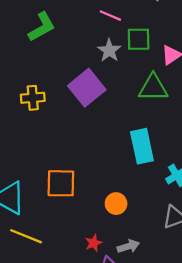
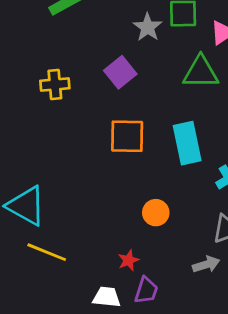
purple square: (87, 88) -> (120, 72), size x0.7
orange square: (61, 183) -> (127, 136), moved
gray arrow: (128, 246) -> (206, 264), moved

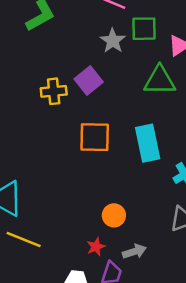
yellow cross: (55, 84) -> (54, 91), moved
orange circle: (156, 213) -> (114, 215), moved
gray arrow: (206, 264) -> (134, 252), moved

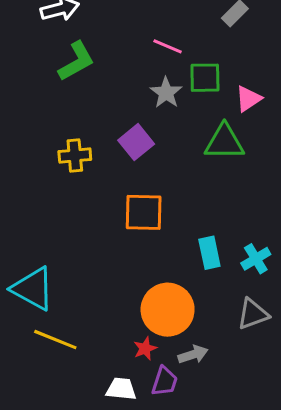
yellow cross: (54, 91) -> (75, 156), moved
cyan rectangle: (148, 143) -> (209, 253), moved, size x0.7
orange circle: (114, 215) -> (168, 310), size x1.8

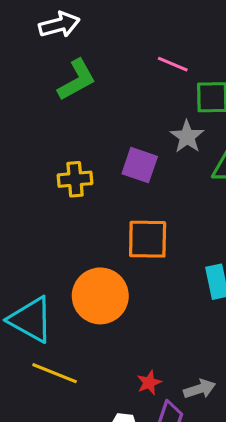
gray star: (166, 93) -> (187, 137), moved
purple square: (136, 142) -> (140, 165), turned -32
orange circle: (168, 310) -> (100, 296), moved

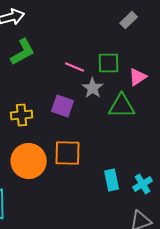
pink line: (173, 64) -> (75, 67), moved
orange circle: (100, 296) -> (29, 161), moved

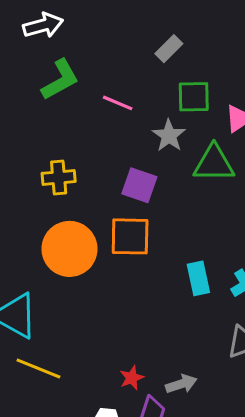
gray rectangle: (129, 20) -> (169, 49), moved
pink line: (75, 67) -> (118, 103), moved
purple square: (63, 106) -> (139, 185), moved

